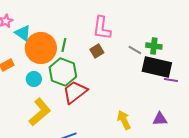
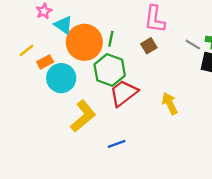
cyan circle: (34, 79) -> (61, 78), moved, size x1.6
yellow arrow: (124, 120) -> (170, 103), moved

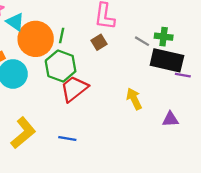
yellow arrow: (170, 103) -> (134, 99), moved
yellow L-shape: (83, 116) -> (23, 133), moved
blue line: (117, 144) -> (67, 139), turned 30

